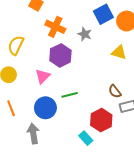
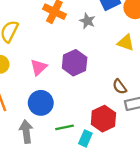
purple hexagon: (60, 55) -> (75, 63), moved
green line: (70, 95) -> (65, 127), moved
cyan rectangle: (86, 138) -> (85, 138), turned 64

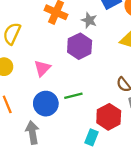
purple hexagon: (75, 63) -> (80, 46), moved
green line: (65, 127) -> (73, 96), moved

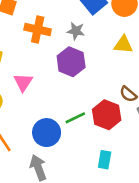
pink triangle: (42, 68) -> (23, 82), moved
red hexagon: (109, 117) -> (107, 115), moved

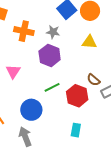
green line: (75, 118) -> (52, 87), moved

